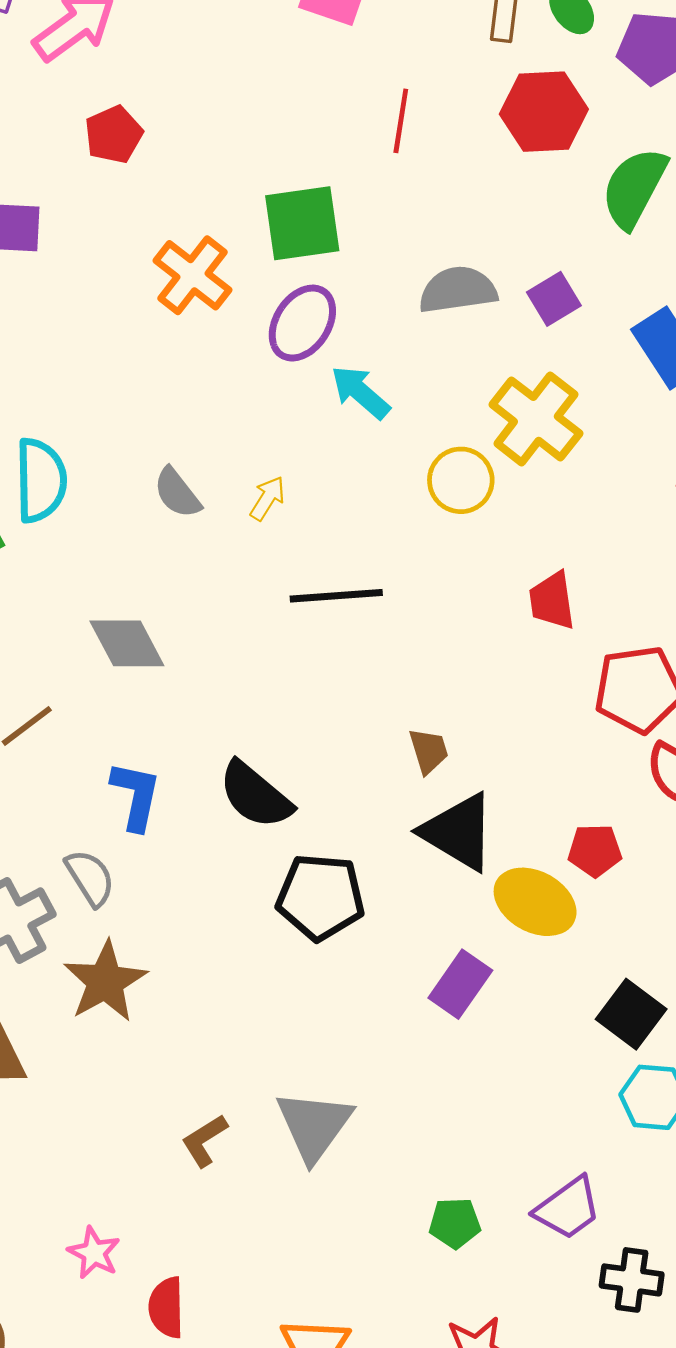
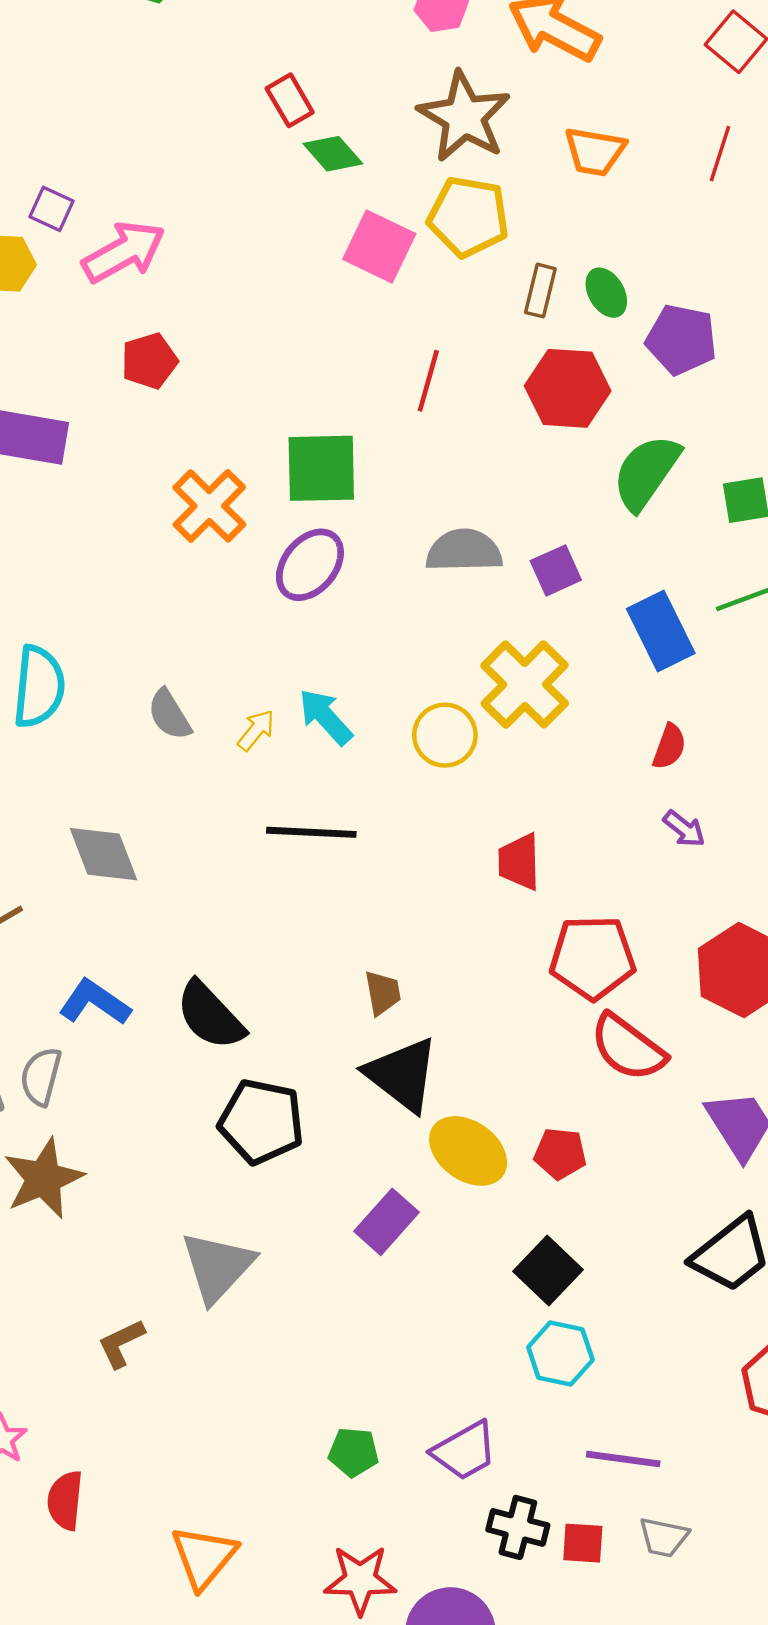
cyan arrow: (360, 392) -> (326, 717), moved
blue L-shape: (136, 796) -> (95, 1002), turned -74
red pentagon: (595, 850) -> (560, 1154), moved
gray semicircle: (90, 878) -> (41, 1076), turned -140
gray triangle: (314, 1125) -> (217, 1267), moved

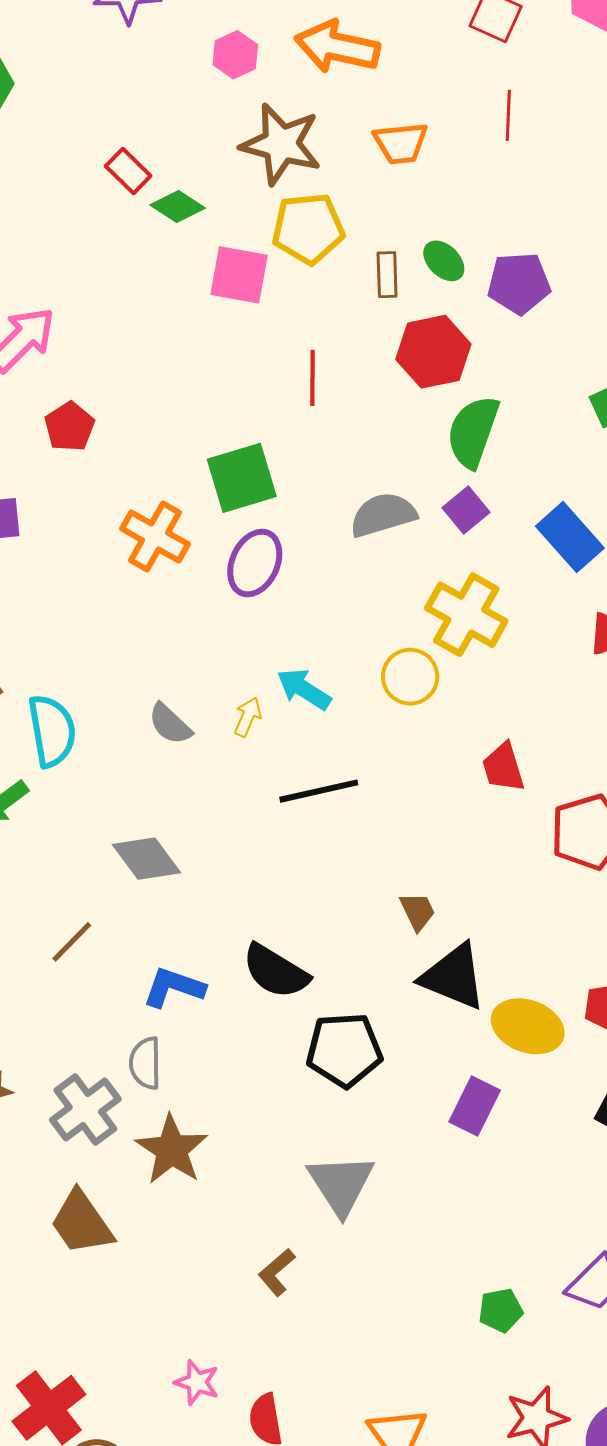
green semicircle: (646, 472) -> (473, 432), moved

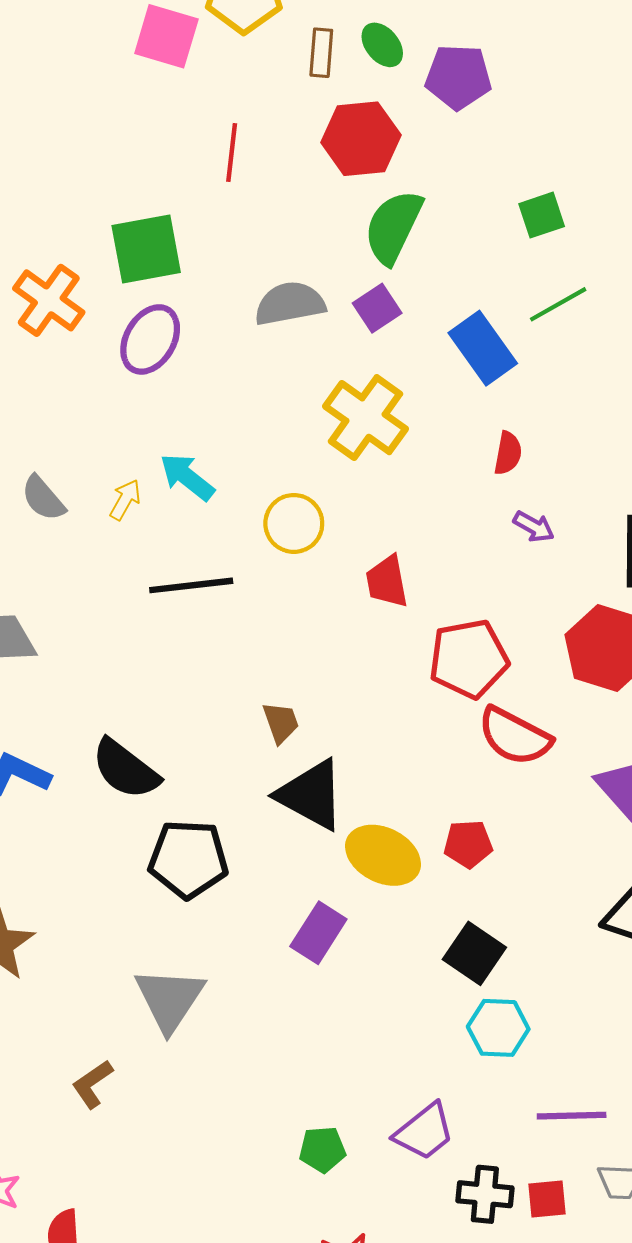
yellow circle: (410, 677) -> (294, 523), moved

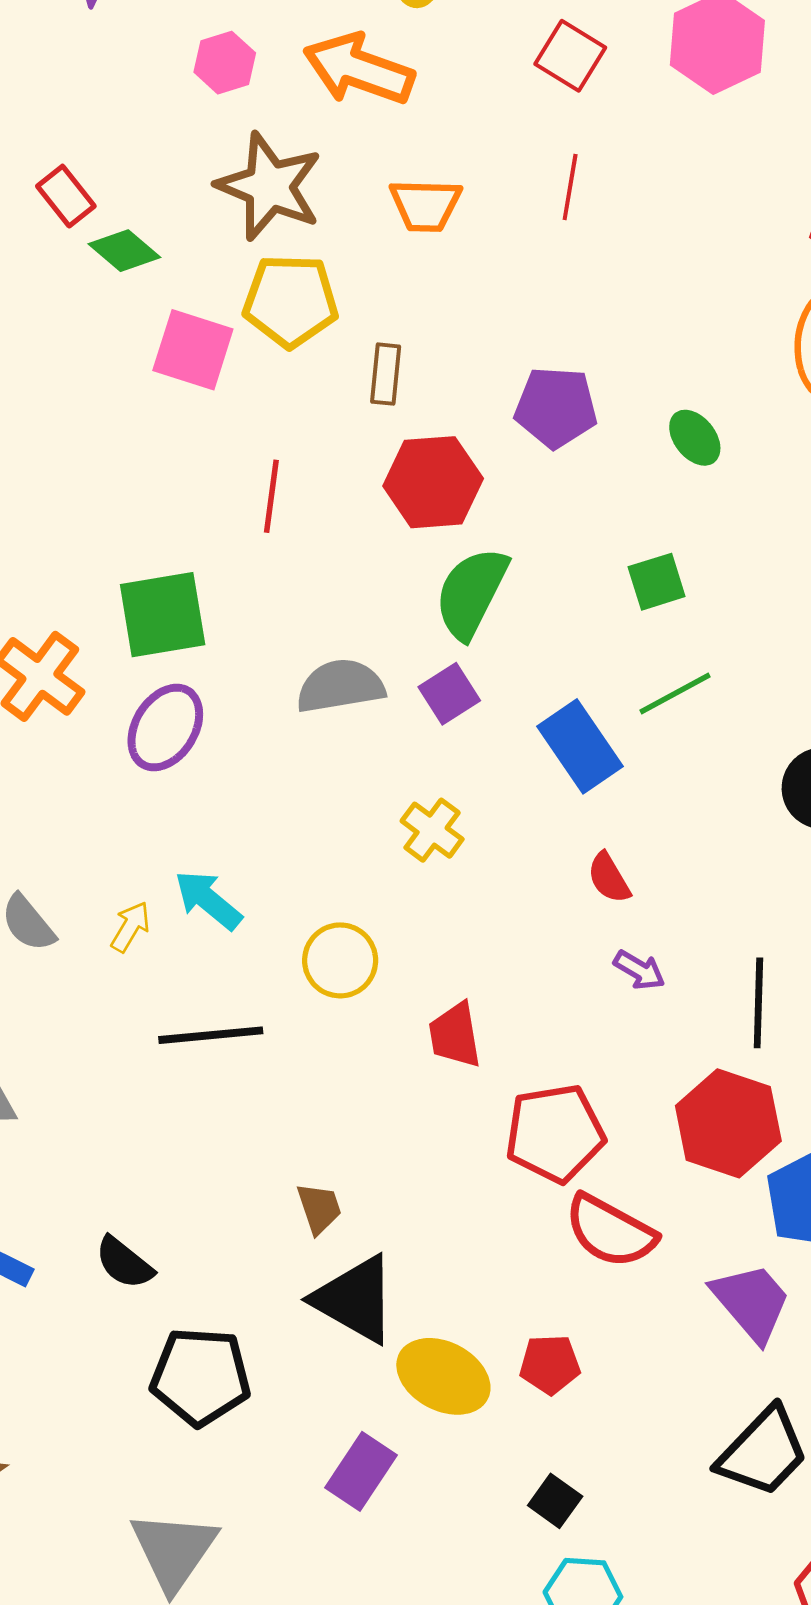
green ellipse: (382, 45) -> (695, 438), moved
yellow cross: (366, 418) -> (432, 830), size x0.6
red semicircle: (508, 453) -> (609, 878), turned 138
black semicircle: (125, 769) -> (124, 1263), size x0.7
black square: (474, 953) -> (555, 1501), size x0.7

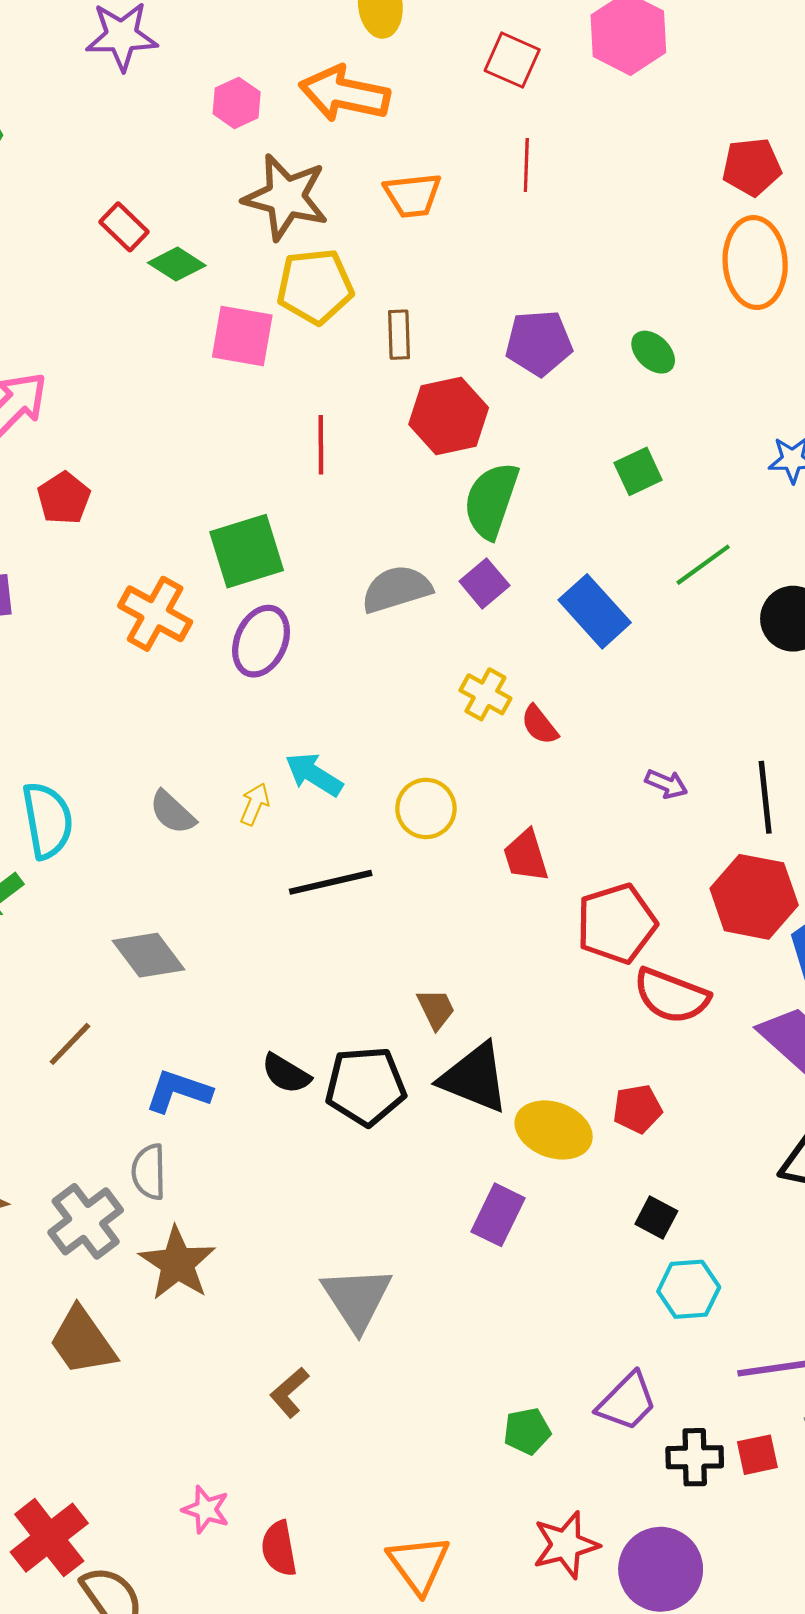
green line: (675, 693) -> (703, 565), moved
red semicircle: (609, 878) -> (539, 725), moved
black pentagon: (201, 1376) -> (366, 1086), moved

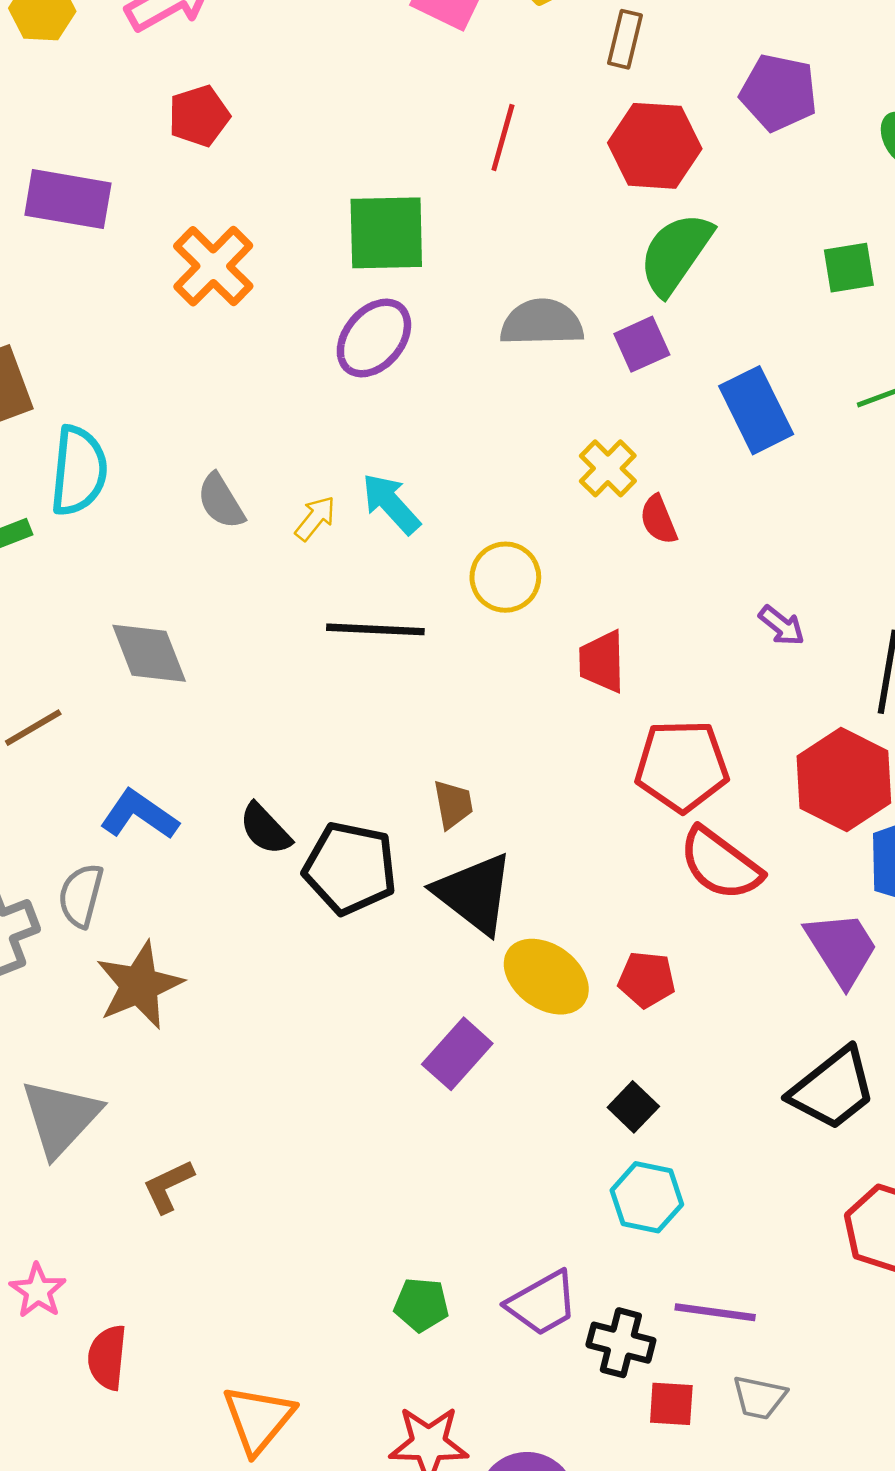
orange cross: (155, 614) -> (213, 266), moved
brown star: (177, 1263) -> (139, 985), moved
gray triangle: (357, 1299) -> (61, 1118), moved
black cross: (695, 1457) -> (621, 1343), moved

